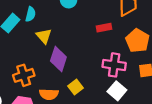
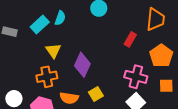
red rectangle: (104, 28) -> (130, 39), turned -56
yellow triangle: (44, 36) -> (53, 51), moved

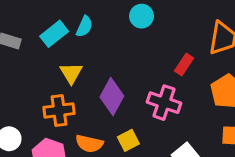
pink cross: (136, 77) -> (164, 103), moved

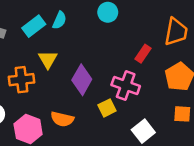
orange cross: (59, 110) -> (21, 80), moved
yellow square: (128, 140) -> (107, 108), moved

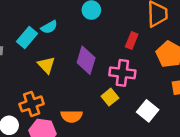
cyan semicircle: (59, 20) -> (49, 27), turned 49
orange cross: (21, 80) -> (32, 104), moved
purple diamond: (82, 80) -> (86, 60), moved

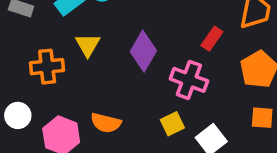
yellow square: (110, 97) -> (172, 124), moved
orange cross: (32, 104) -> (47, 67), moved

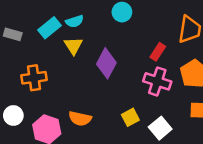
yellow triangle: (88, 45) -> (73, 46), moved
pink cross: (189, 80) -> (157, 81), moved

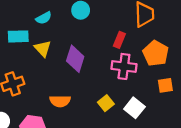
cyan semicircle: (75, 21) -> (44, 18), moved
cyan rectangle: (49, 28) -> (18, 36), turned 48
orange semicircle: (80, 119) -> (60, 101), moved

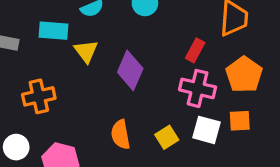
orange square: (165, 85) -> (240, 121), moved
orange semicircle: (60, 101) -> (121, 135), moved, turned 72
white square: (134, 108) -> (207, 130), moved, turned -30

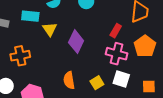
orange square: (240, 121) -> (149, 86), moved

